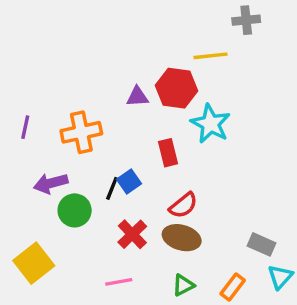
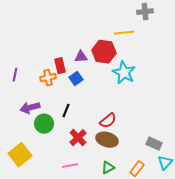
orange cross: (81, 132) -> (48, 78), size x0.7
red rectangle: (168, 153) -> (60, 66), moved
blue square: (129, 182) -> (76, 79), moved

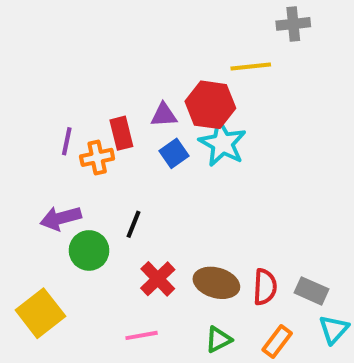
cyan star: (124, 73) -> (222, 143), moved
purple line: (15, 75) -> (67, 141), moved
blue square: (76, 79) -> (174, 153), moved
red semicircle: (108, 121) -> (265, 287), moved, turned -48

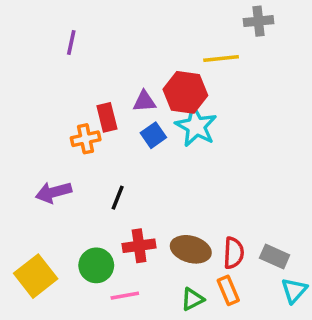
purple line: (67, 141) -> (71, 43), moved
green circle: (89, 250) -> (96, 265), moved
red cross: (158, 279) -> (139, 246), turned 36
orange rectangle: (277, 342) -> (228, 290), moved, turned -60

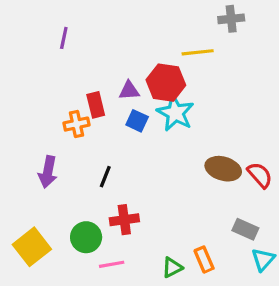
blue square: (153, 135) -> (137, 121), turned -30
purple arrow: (53, 192) -> (48, 172), turned -64
brown ellipse: (191, 249) -> (223, 169), moved
red semicircle: (234, 253) -> (260, 175), moved, turned -44

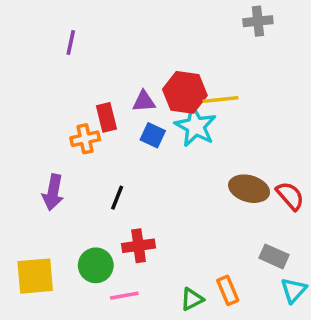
yellow line: (198, 52) -> (221, 100), moved
yellow square: (32, 247) -> (35, 276), turned 33

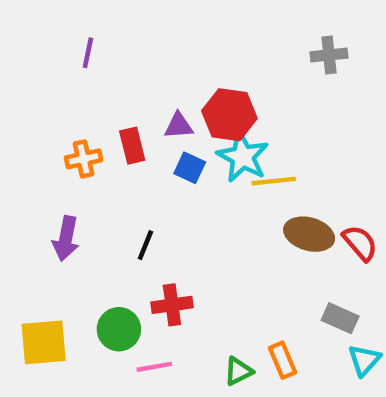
gray cross: (258, 21) -> (329, 55), moved
yellow line: (221, 100) -> (274, 181), moved
orange cross: (85, 139) -> (84, 159), moved

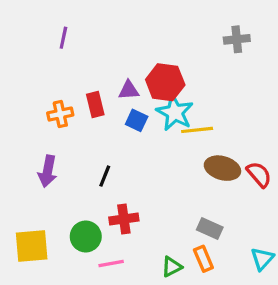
gray rectangle: (340, 318) -> (210, 229), moved

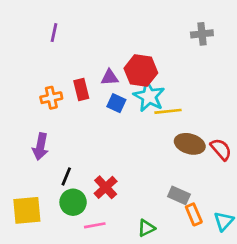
black line: (105, 176) -> (66, 176), moved
red cross: (124, 219) -> (106, 187), turned -35
orange rectangle: (203, 259) -> (194, 214), moved

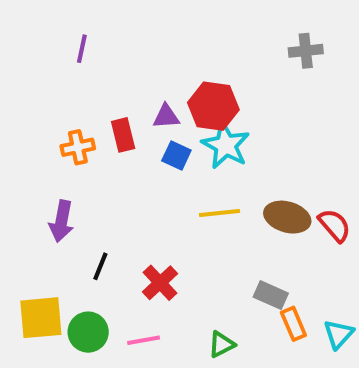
yellow line: (168, 111) -> (220, 213), moved
green circle: (73, 202) -> (88, 332), moved

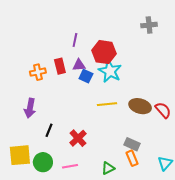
purple line: (82, 49) -> (75, 40), moved
purple triangle: (166, 116) -> (79, 65), moved
orange rectangle: (293, 324) -> (132, 158), moved

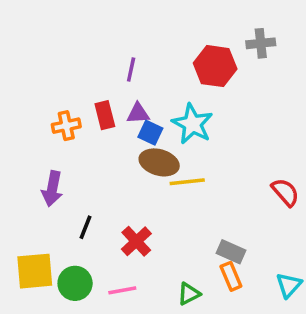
red hexagon: (104, 52) -> (215, 66), moved
brown ellipse: (140, 106) -> (159, 162), moved

